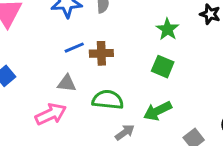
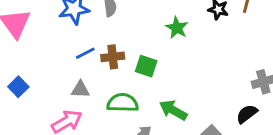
green square: (163, 67) -> (146, 66), moved
green arrow: (158, 111) -> (173, 110), turned 60

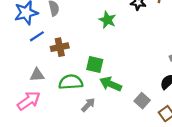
blue line: (85, 53) -> (37, 36), moved
green square: (146, 66) -> (95, 64), moved

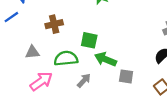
blue line: (37, 36) -> (11, 17), moved
pink arrow: (29, 101) -> (41, 81), moved
gray square: (142, 101) -> (126, 76), moved, turned -32

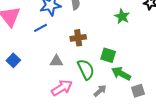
green semicircle: (66, 58) -> (86, 69), turned 65
gray square: (126, 76) -> (138, 91), turned -32

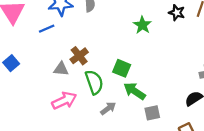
brown cross: (78, 38) -> (79, 56), moved, turned -35

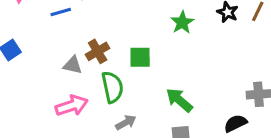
green square: (122, 68) -> (140, 57), moved, turned -30
green arrow: (135, 91) -> (179, 100), moved

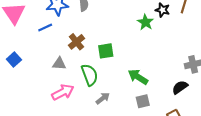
green star: (182, 22) -> (145, 22), moved
brown cross: (98, 51) -> (77, 42), moved

